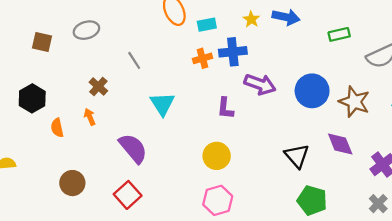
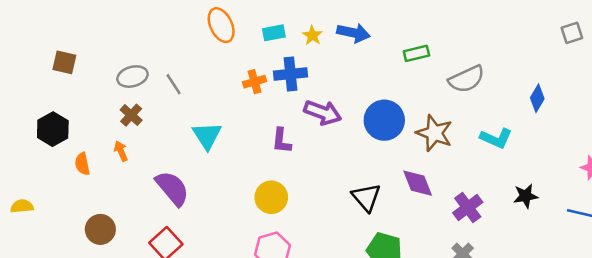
cyan rectangle: (207, 25) -> (274, 33), moved
gray ellipse: (86, 30) -> (132, 77), moved

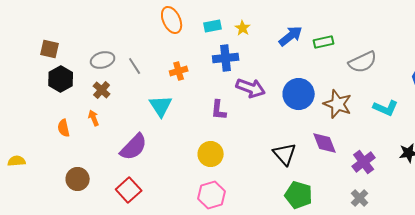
blue arrow: (353, 33) -> (291, 36), moved, turned -50
orange cross: (255, 82) -> (179, 71), moved
black hexagon: (53, 129) -> (61, 79), moved
purple semicircle: (172, 188) -> (134, 147), turned 84

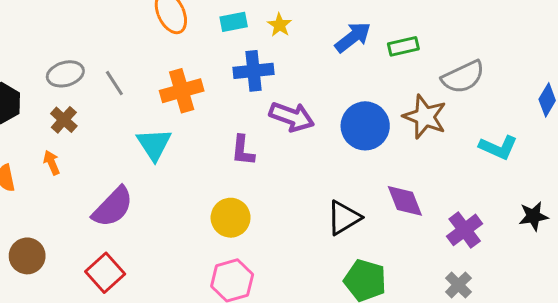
orange cross: (179, 71) -> (182, 91), size x1.5
brown star: (338, 104) -> (425, 117), moved
black triangle: (285, 154) -> (344, 218), turned 40

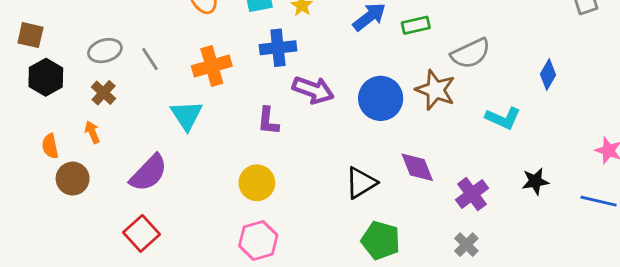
brown circle: (27, 256) -> (73, 179), moved

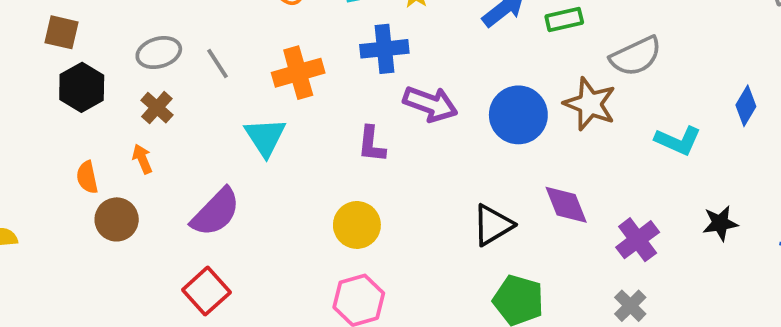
blue diamond: (548, 74) -> (746, 106), moved

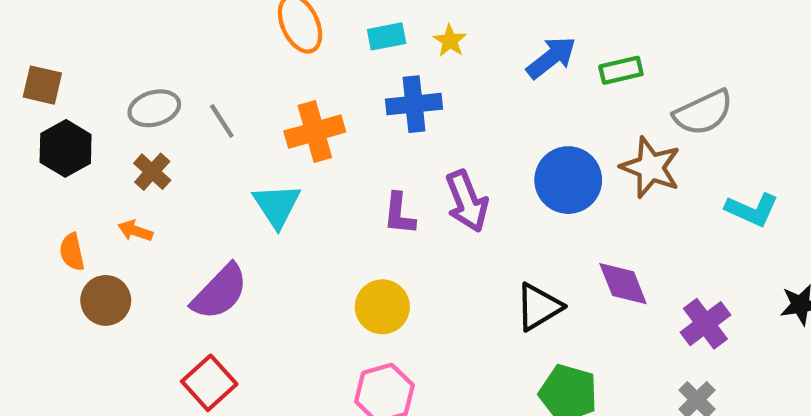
purple arrow: (430, 104) -> (467, 201), moved, turned 48
orange arrow: (142, 159) -> (135, 231), turned -48

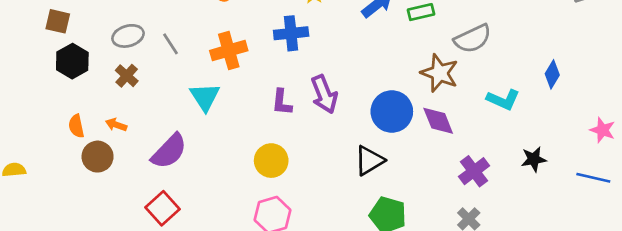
blue circle: (568, 180) -> (392, 111), moved
orange arrow: (135, 231) -> (116, 125), moved
purple diamond: (623, 284) -> (438, 121), moved

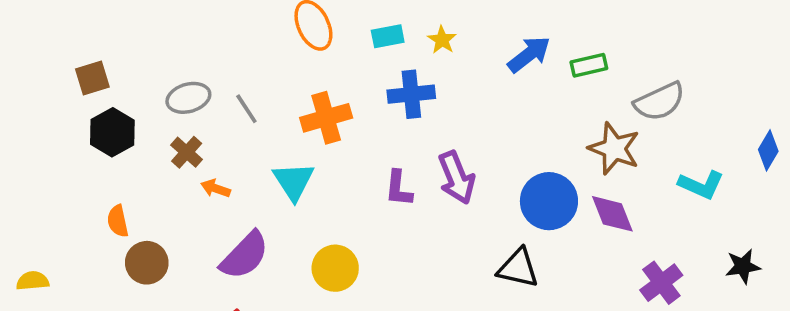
brown square: (58, 21) -> (92, 78), turned -30
orange arrow: (116, 125) -> (216, 188), moved
yellow circle: (271, 161) -> (335, 268), moved
black triangle: (369, 161) -> (518, 268), turned 44

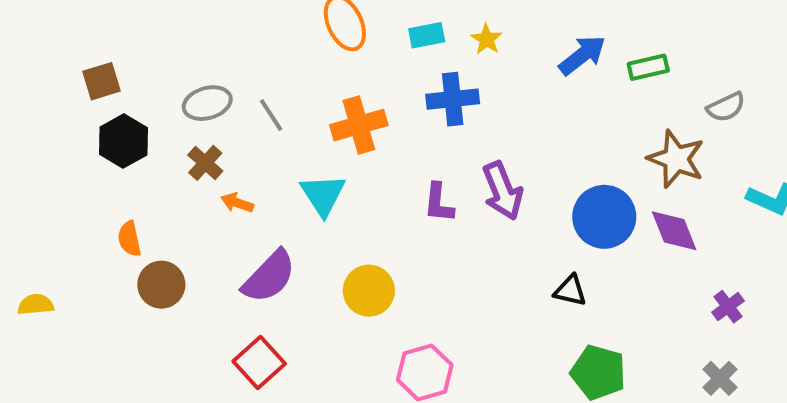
gray semicircle: (659, 101) -> (726, 107), size x0.7
black triangle: (518, 268) -> (570, 291), size x0.7
purple cross: (661, 283) -> (728, 307), size x0.7

